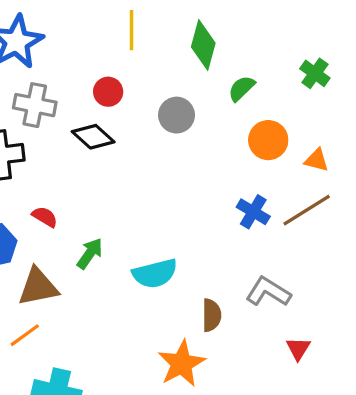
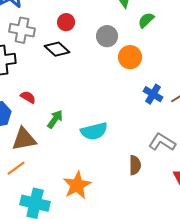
orange circle: (268, 140) -> (130, 57), moved
brown semicircle: (212, 315) -> (135, 165), moved
orange star: (182, 364) -> (77, 185), moved

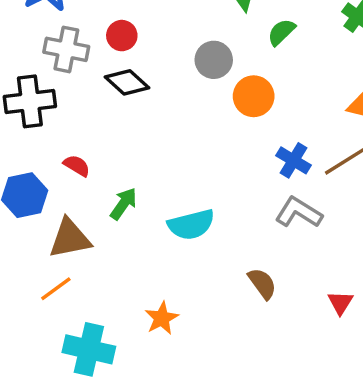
red circle: (66, 22) -> (122, 36), moved
gray L-shape: (162, 142) -> (299, 212), moved
brown semicircle: (135, 165) -> (262, 284), turned -36
orange star: (77, 185) -> (162, 318), size x0.7

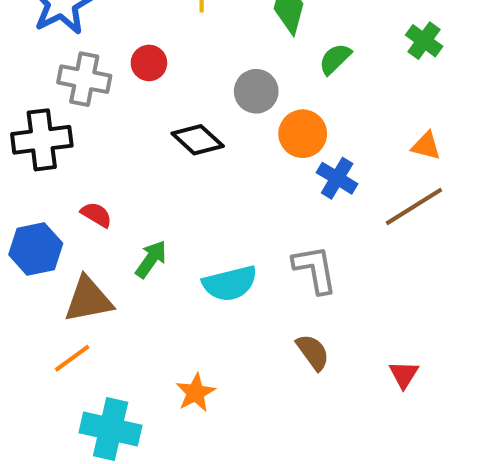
black diamond: (127, 82) -> (198, 140), moved
blue cross: (293, 160) -> (337, 178), moved
gray L-shape: (299, 212) -> (315, 269), moved, turned 48

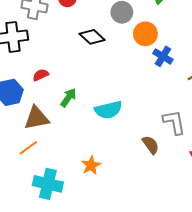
red semicircle: (96, 215) -> (41, 75), turned -56
gray L-shape: (315, 269) -> (174, 122), moved

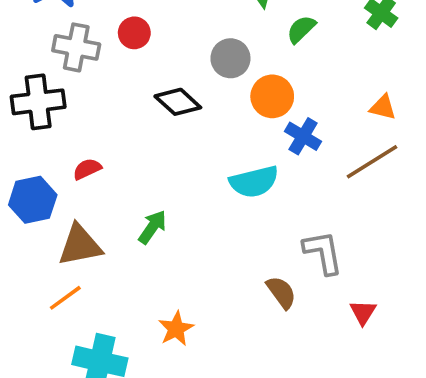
green arrow: (68, 98) -> (152, 227), moved
cyan semicircle: (108, 110) -> (254, 182), moved

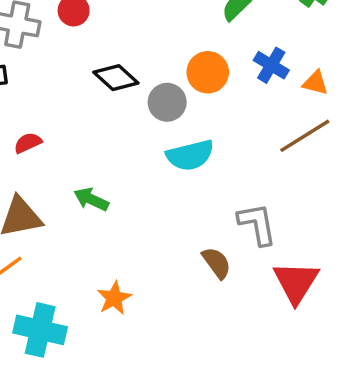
gray circle: (230, 58) -> (167, 102), moved
blue cross: (303, 136) -> (271, 65), moved
green arrow: (152, 227) -> (91, 199), turned -100
red triangle: (363, 312) -> (296, 282), size x1.8

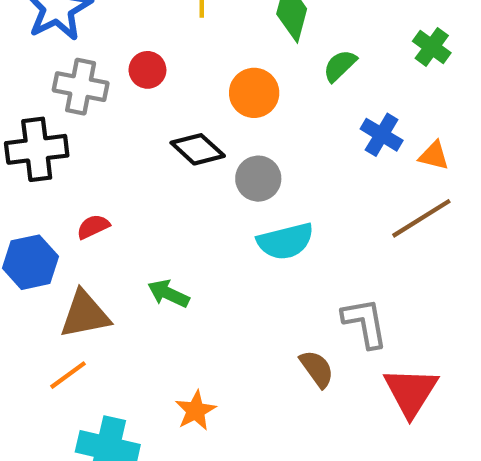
orange circle: (208, 72) -> (254, 93), moved

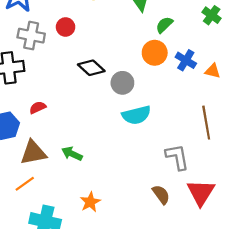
orange circle: (254, 93) -> (155, 53), moved
brown line: (421, 218) -> (206, 123), moved, turned -68
green arrow: (168, 294) -> (72, 154), moved
brown semicircle: (317, 369) -> (161, 195), moved

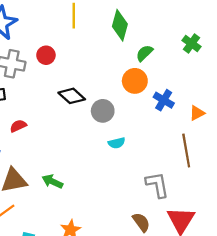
blue cross: (186, 60) -> (164, 100), moved
orange triangle: (213, 71) -> (197, 113), moved, turned -42
red semicircle: (38, 108) -> (18, 126), moved
cyan semicircle: (136, 115) -> (117, 143), size x0.6

